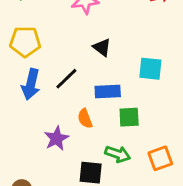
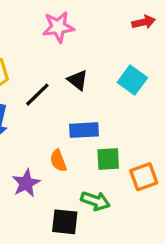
cyan square: (150, 69) -> (132, 80), moved, turned 30
black line: (66, 79) -> (37, 95), moved
orange square: (160, 158) -> (144, 177), moved

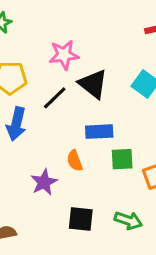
pink star: (58, 27) -> (64, 55), moved
black triangle: (78, 80) -> (93, 84), size x1.5
green arrow: (95, 201) -> (128, 221), moved

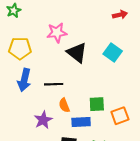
black line: (55, 98) -> (54, 84), moved, turned 42
blue rectangle: (99, 132) -> (81, 122), moved

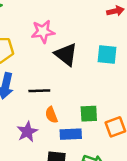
cyan square: (113, 53) -> (107, 54), turned -30

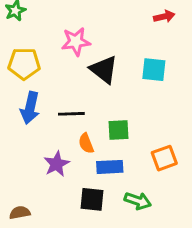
green square: (89, 114) -> (119, 130), moved

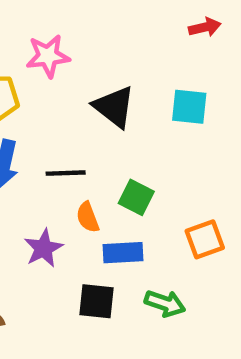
pink star: (76, 42) -> (48, 56), moved
green square: (119, 130) -> (136, 197), turned 30

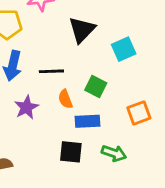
black triangle: (114, 107) -> (82, 30), turned 36
cyan square: (189, 107) -> (124, 49), moved, turned -30
purple star: (43, 248) -> (26, 107), moved

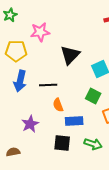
green square: (96, 87) -> (93, 96), moved
purple star: (26, 107) -> (30, 124), moved

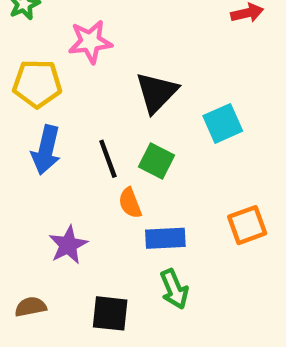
black line: (48, 85) -> (108, 159), turned 72
green square: (93, 96) -> (157, 161), moved
black square: (62, 143) -> (110, 313), moved
green arrow: (93, 144) -> (174, 289), moved, turned 48

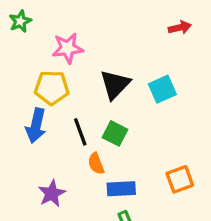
yellow pentagon: (37, 84) -> (52, 88), moved
cyan square: (223, 123) -> (162, 89), moved

